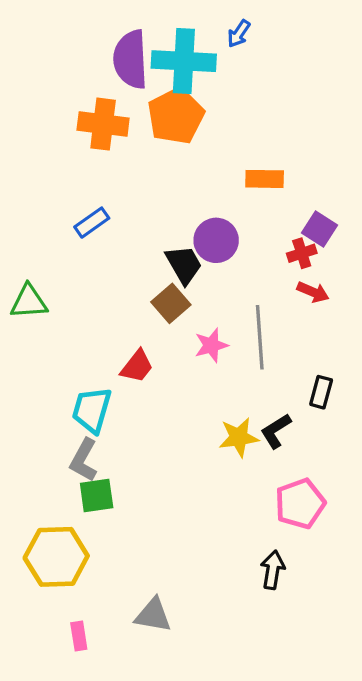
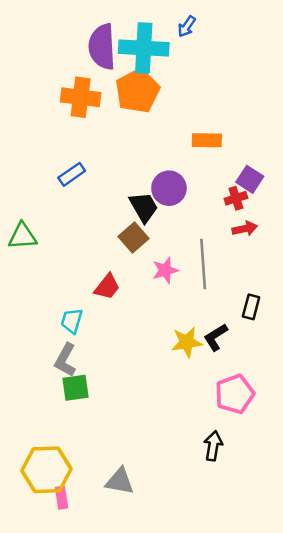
red arrow: (313, 292) -> (245, 229), turned -35
cyan trapezoid: (92, 410) -> (72, 321), size x0.7
yellow hexagon: (56, 557) -> (46, 470), moved

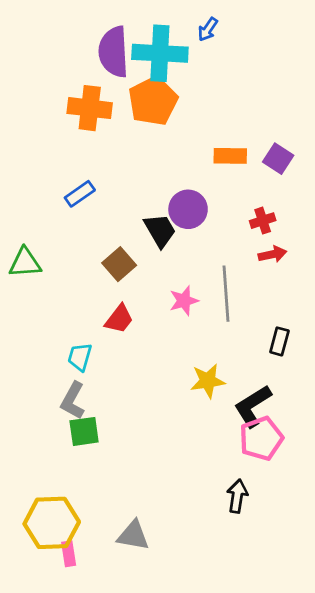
purple square: (250, 179) -> (278, 159), moved
brown square: (134, 237) -> (119, 264), moved
black L-shape: (216, 337) -> (253, 406), moved, size x1.4

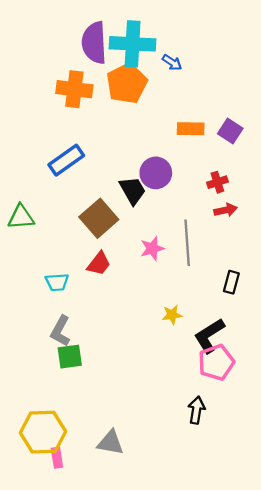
blue arrow: (208, 29) -> (172, 62), moved, turned -90
blue rectangle: (80, 194) -> (66, 160), size x1.4
brown square: (119, 264) -> (99, 218), size x1.4
cyan trapezoid: (80, 357) -> (57, 282), moved, turned -110
yellow star: (208, 381) -> (172, 315), size x0.7

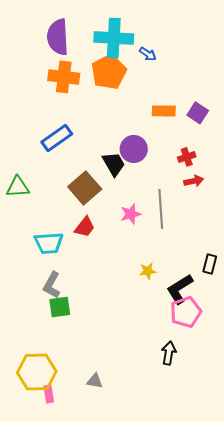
purple semicircle: (94, 43) -> (58, 37), moved
cyan trapezoid: (57, 282) -> (49, 243), size x1.4
black rectangle: (231, 282) -> (210, 264), moved
gray triangle: (110, 443) -> (95, 381), size x0.7

